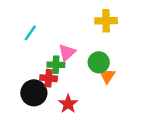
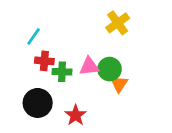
yellow cross: (106, 21) -> (118, 23), turned -35
pink triangle: (67, 53) -> (89, 66), moved, turned 36
red cross: (49, 78) -> (44, 61), moved

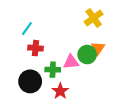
pink triangle: (89, 66) -> (71, 62), moved
green cross: (62, 72) -> (53, 70), moved
orange triangle: (119, 84) -> (98, 48), moved

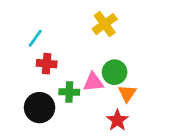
yellow cross: (94, 18) -> (105, 24), moved
orange triangle: (98, 48) -> (127, 93), moved
red star: (60, 91) -> (117, 120), moved

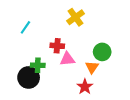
red cross: (47, 64) -> (57, 46), moved
green circle: (115, 72) -> (102, 52), moved
green cross: (69, 92) -> (38, 65), moved

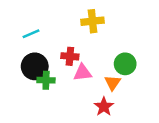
yellow cross: (76, 17) -> (92, 21), turned 30
cyan line: (25, 27) -> (31, 34), turned 32
black circle: (29, 77) -> (35, 66), moved

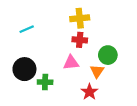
red cross: (70, 56) -> (80, 40), moved
black circle: (35, 66) -> (24, 69), moved
green cross: (46, 80) -> (45, 82), moved

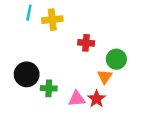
yellow cross: (80, 18) -> (52, 20), moved
cyan line: (27, 29) -> (29, 13), moved, turned -56
pink triangle: (71, 63) -> (77, 99), moved

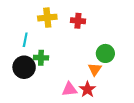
cyan line: (29, 13) -> (25, 40), moved
red cross: (86, 43) -> (78, 21), moved
green cross: (49, 88) -> (41, 58), moved

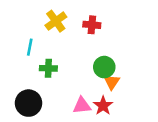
yellow cross: (47, 18) -> (56, 21), turned -30
green circle: (105, 53) -> (104, 67), moved
black circle: (24, 67) -> (28, 103), moved

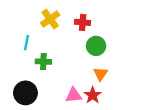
green circle: (104, 67) -> (96, 46), moved

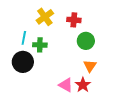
green cross: (43, 62) -> (40, 45), moved
black circle: (25, 93) -> (23, 62), moved
pink triangle: (74, 95) -> (66, 85), turned 35

